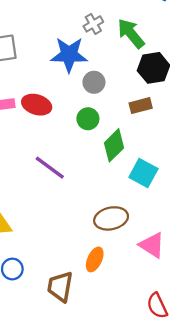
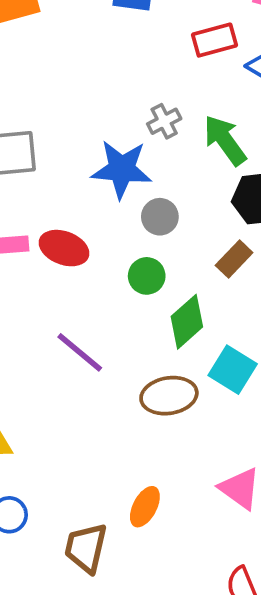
brown rectangle: (141, 106) -> (234, 259), turned -35
brown ellipse: (111, 218) -> (169, 396), moved

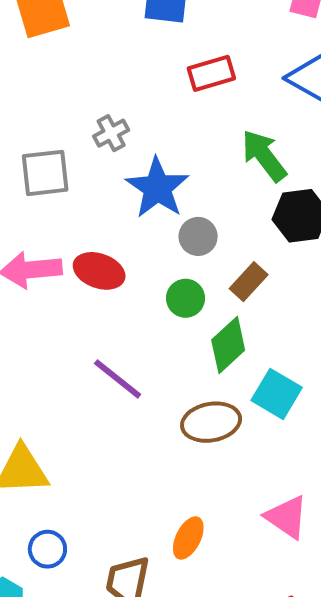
red rectangle: (214, 40) -> (211, 73), moved
gray cross: (164, 121) -> (111, 133), moved
blue star: (122, 169) -> (157, 188), turned 30
brown rectangle: (234, 259) -> (249, 282), moved

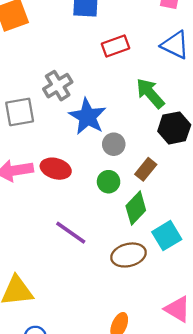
gray cross: (111, 133) -> (58, 86), size x1.4
cyan square: (277, 394) -> (167, 236), turned 32

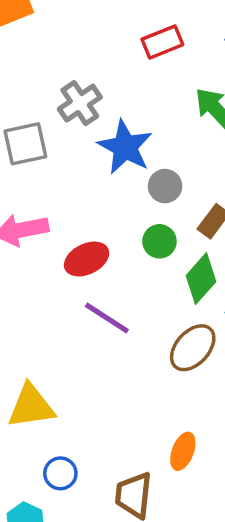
red ellipse: (56, 169) -> (87, 259), moved, turned -40
brown ellipse: (128, 255) -> (193, 348), turned -32

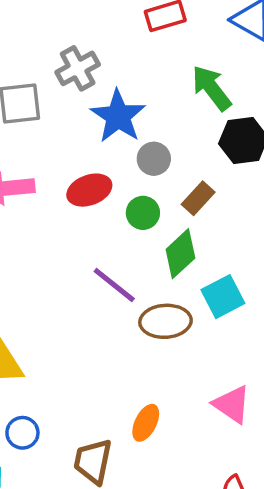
red ellipse: (87, 259) -> (89, 190), moved
purple line: (107, 318) -> (114, 285), moved
brown ellipse: (193, 348) -> (165, 321), turned 39

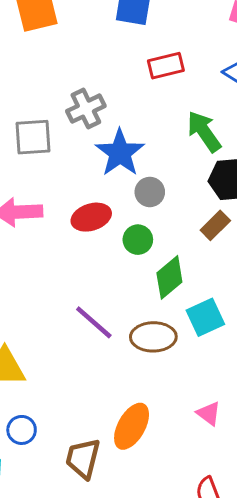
brown rectangle: (198, 198) -> (215, 225), moved
purple line: (114, 285) -> (94, 322), moved
pink triangle: (232, 404) -> (209, 413), size x0.7
orange ellipse: (146, 423) -> (132, 426), size x1.4

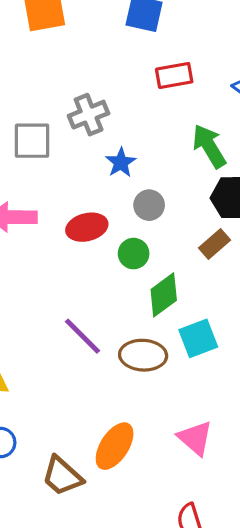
blue star: (120, 153) -> (121, 163), size x0.6
pink triangle: (209, 413) -> (195, 438), size x1.4
brown trapezoid: (83, 458) -> (62, 476), turned -66

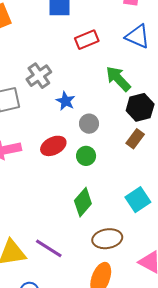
green diamond: (164, 295) -> (83, 202), moved
purple line: (82, 336) -> (49, 248), moved
brown ellipse: (143, 355) -> (107, 239), moved

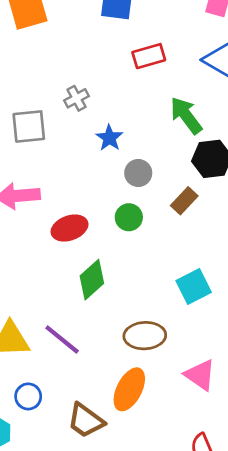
gray cross: (39, 76) -> (77, 98), size x0.7
brown rectangle: (135, 139) -> (184, 201), moved
red ellipse: (53, 146) -> (69, 228), moved
green diamond: (83, 202) -> (92, 280), moved

